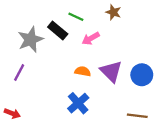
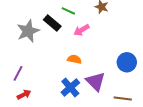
purple triangle: (111, 71) -> (96, 81), moved
purple line: (19, 72) -> (18, 73), moved
red arrow: (12, 113) -> (24, 95), moved, turned -48

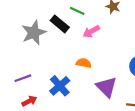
purple line: (18, 73) -> (23, 78), turned 42
blue cross: (70, 87) -> (60, 86), moved

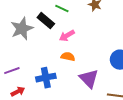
pink arrow: (91, 31) -> (67, 36), moved
blue cross: (60, 86) -> (46, 78), turned 30

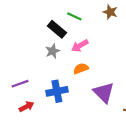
gray star: (22, 29) -> (53, 51), moved, size x0.6
orange semicircle: (68, 57) -> (81, 69), turned -32

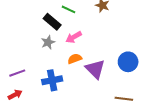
purple triangle: (104, 92) -> (95, 69), moved
red arrow: (26, 107) -> (15, 95), moved

